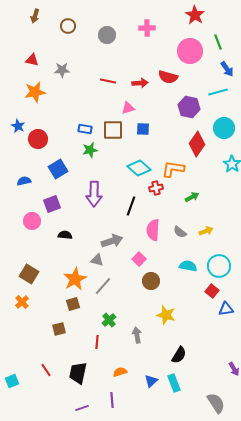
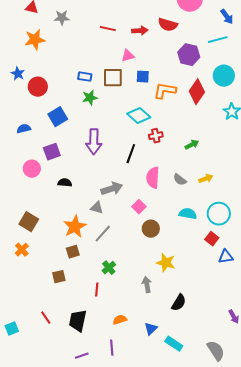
orange L-shape: (173, 169) -> (165, 91), moved
gray arrow: (137, 335) -> (147, 285), moved
cyan rectangle: (174, 383) -> (174, 344), moved, turned -36

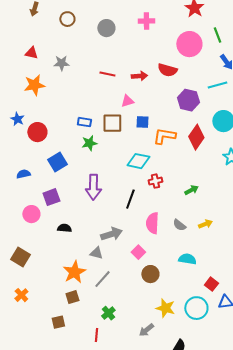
cyan diamond: (139, 116) -> (138, 161), turned -30
cyan circle: (219, 214) -> (196, 308), moved
brown square: (29, 222) -> (20, 257), moved
gray arrow: (147, 285) -> (146, 330), turned -119

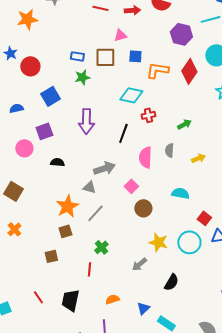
gray semicircle: (179, 225) -> (169, 150), moved, turned 56

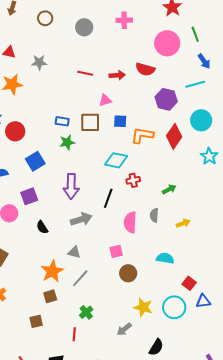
black semicircle: (57, 162) -> (42, 227), turned -128
gray arrow: (104, 168) -> (81, 219), moved
pink square: (131, 186) -> (116, 251), turned 32

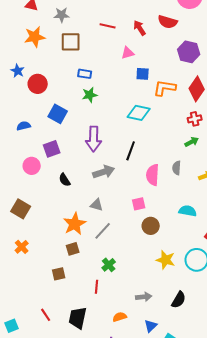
red arrow: (117, 75) -> (140, 28), turned -119
brown square: (90, 122) -> (71, 42), moved
blue square: (35, 161) -> (58, 114), turned -30
red cross: (133, 180) -> (195, 119), moved
gray arrow: (124, 329) -> (144, 297), moved, turned -147

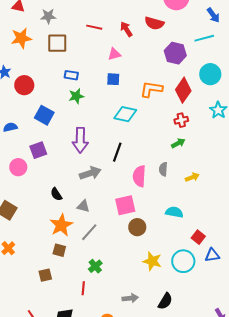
blue square: (143, 74) -> (113, 79), moved
black semicircle: (65, 180) -> (56, 194), moved
pink square: (139, 204) -> (125, 205), size x1.5
brown square: (73, 249) -> (59, 250), turned 32

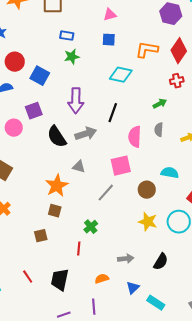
red circle: (24, 85) -> (15, 62), moved
green arrow: (178, 143) -> (160, 104), moved
black semicircle: (56, 194) -> (57, 137), moved, size x1.6
brown circle: (137, 227) -> (147, 190), moved
gray line: (89, 232) -> (106, 193), moved

